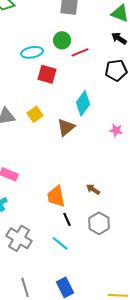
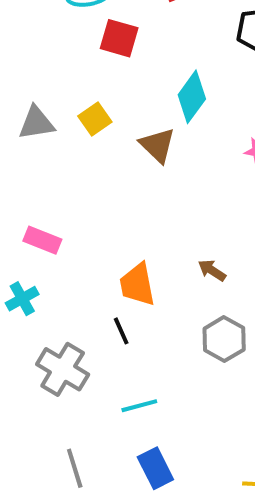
brown triangle: (66, 127) -> (157, 145), turned -36
black line: (67, 219) -> (121, 331), moved
cyan line: (60, 243) -> (139, 406), moved, turned -54

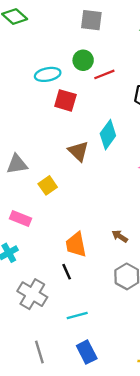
yellow square: (95, 119) -> (48, 185), moved
gray triangle: (36, 123) -> (17, 164), moved
brown triangle: (157, 145) -> (78, 151), moved

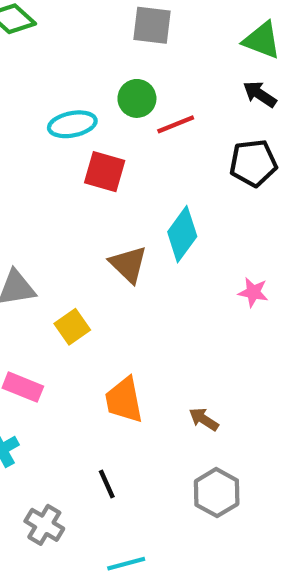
orange trapezoid: (76, 245) -> (124, 400), moved
gray cross: (32, 294) -> (44, 525), size x0.7

